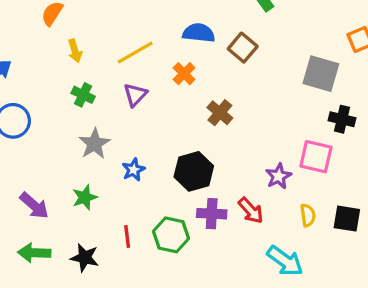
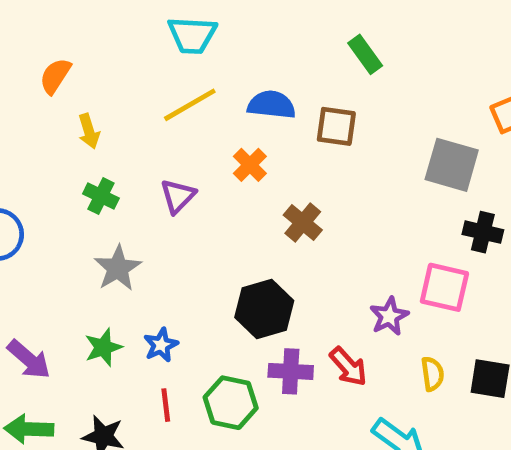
brown square: (243, 48) -> (336, 126), turned -32
yellow line: (135, 52) -> (190, 105), moved
blue star: (134, 170) -> (161, 345), moved

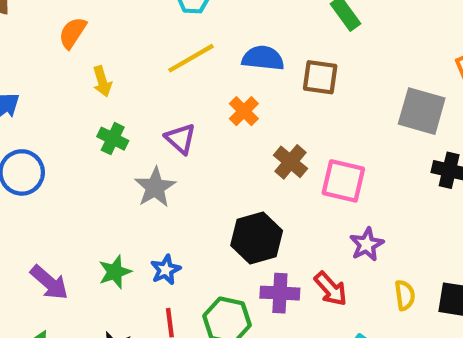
purple triangle: (178, 196) -> (180, 139), turned -32
gray star: (118, 268) -> (155, 187), moved
pink square: (444, 287) -> (343, 181), moved

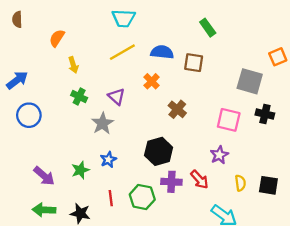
pink square: (343, 181) -> (229, 120), moved
blue star: (166, 270) -> (108, 160), moved

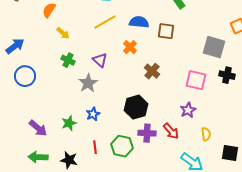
yellow arrow: (73, 65) -> (63, 33), turned -32
black square: (268, 185) -> (230, 153), moved

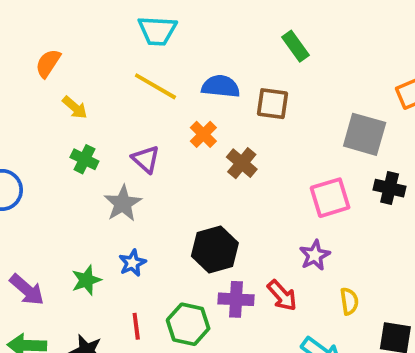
yellow line: (105, 22) -> (155, 86), turned 60
brown cross: (152, 71) -> (242, 163), moved
pink square: (196, 80) -> (330, 198), turned -30

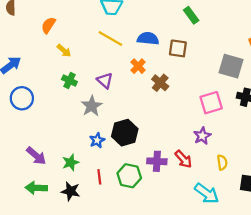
black hexagon: (215, 249) -> (125, 133), moved
green star: (86, 280) -> (71, 162), moved

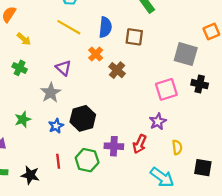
blue semicircle: (148, 38) -> (105, 27), turned 90
green cross: (69, 81) -> (20, 68), moved
red arrow: (183, 159) -> (140, 144), turned 66
green star: (71, 162) -> (23, 119), moved

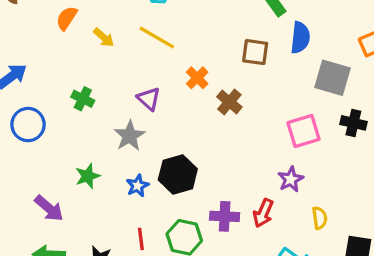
blue semicircle: (105, 27) -> (300, 38), moved
yellow arrow: (24, 39) -> (104, 38), moved

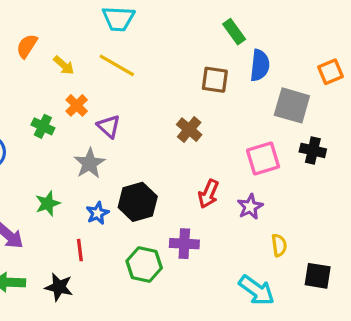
orange cross: (197, 78) -> (77, 105), moved
red arrow: (263, 213) -> (208, 194), moved
red line: (141, 239) -> (80, 250), moved

